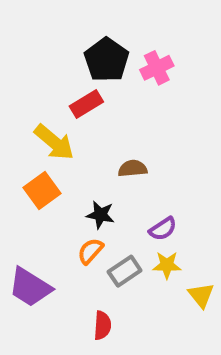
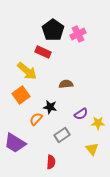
red rectangle: (86, 104) -> (43, 52), turned 56
orange semicircle: (90, 251) -> (36, 119), moved
yellow star: (167, 265) -> (98, 123), moved
yellow triangle: (201, 295) -> (92, 149), moved

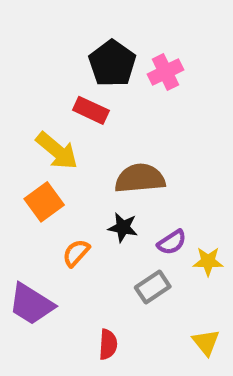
brown semicircle: (66, 84) -> (140, 178), size x1.6
black star: (50, 107) -> (123, 227), moved
gray rectangle: (62, 135) -> (153, 287), moved
yellow triangle: (92, 149) -> (206, 342), moved

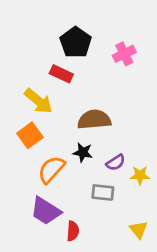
pink cross: (165, 72) -> (124, 54), moved
orange semicircle: (76, 253) -> (51, 170), size x1.5
gray rectangle: (153, 287) -> (103, 192), turned 40
purple trapezoid: (31, 304) -> (46, 211), moved

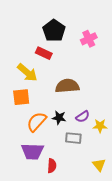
orange square: (30, 135) -> (21, 97), turned 30
black star: (83, 152) -> (59, 118), moved
purple trapezoid: (46, 211) -> (32, 151), turned -30

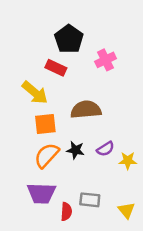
pink cross: (89, 39) -> (105, 60), moved
orange square: (21, 97) -> (45, 124), moved
gray rectangle: (73, 138) -> (90, 200), moved

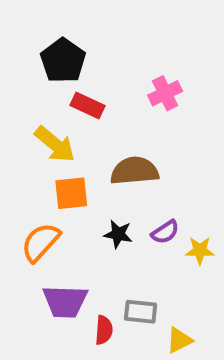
black pentagon: (69, 39) -> (63, 61), moved
orange semicircle: (47, 155) -> (41, 242), moved
yellow triangle: (126, 210) -> (179, 340), moved, turned 42

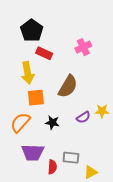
yellow arrow: (55, 144) -> (28, 73), turned 40
brown semicircle: (134, 171) -> (68, 86), turned 125
black star: (118, 234) -> (52, 123), moved
yellow star: (200, 250) -> (102, 111), moved

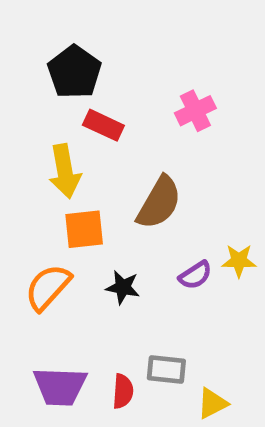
purple trapezoid: (33, 152) -> (60, 386), moved

